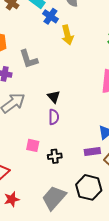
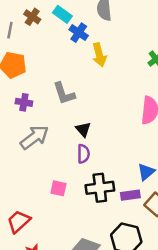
gray L-shape: (29, 59) -> (64, 93), moved
black cross: (55, 156) -> (100, 188), moved, size x1.6

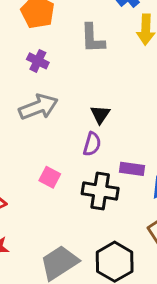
gray L-shape: (64, 93) -> (93, 38), moved
purple rectangle: (130, 195) -> (132, 169), moved

